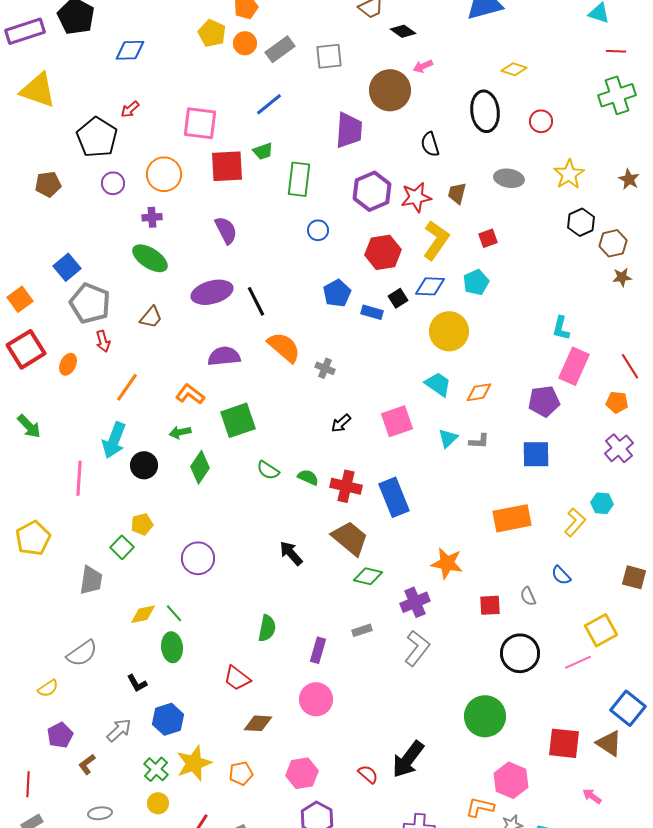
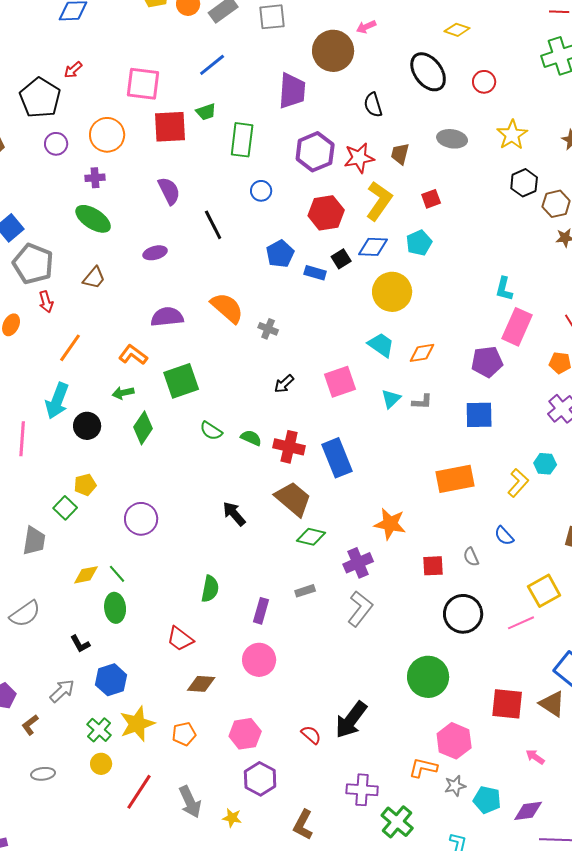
black ellipse: (485, 111) -> (428, 72), turned -30
purple ellipse: (212, 292) -> (155, 253), size x0.6
black line: (256, 301) -> (213, 225), moved

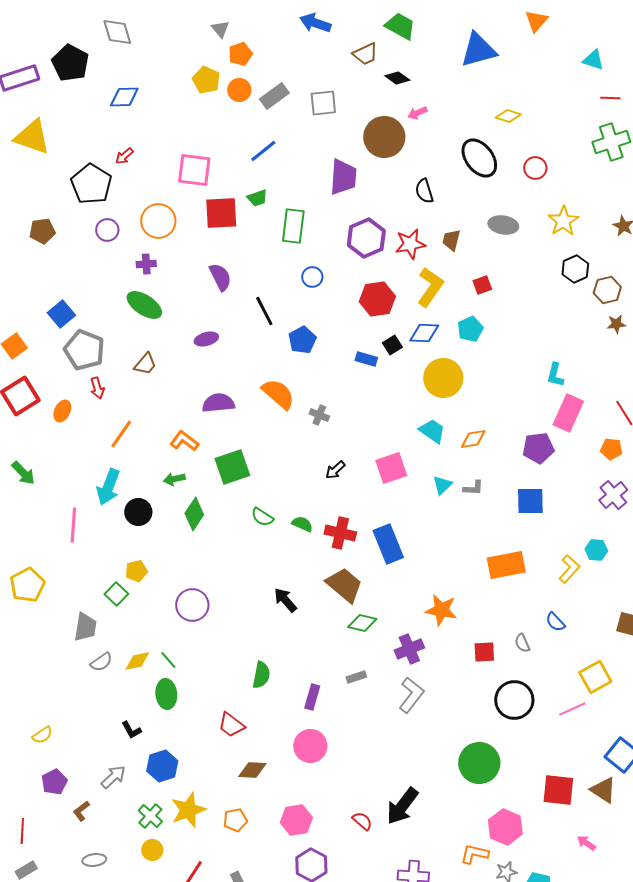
blue pentagon: (280, 254) -> (302, 340), moved
gray semicircle: (25, 614) -> (101, 662), moved, size x0.7

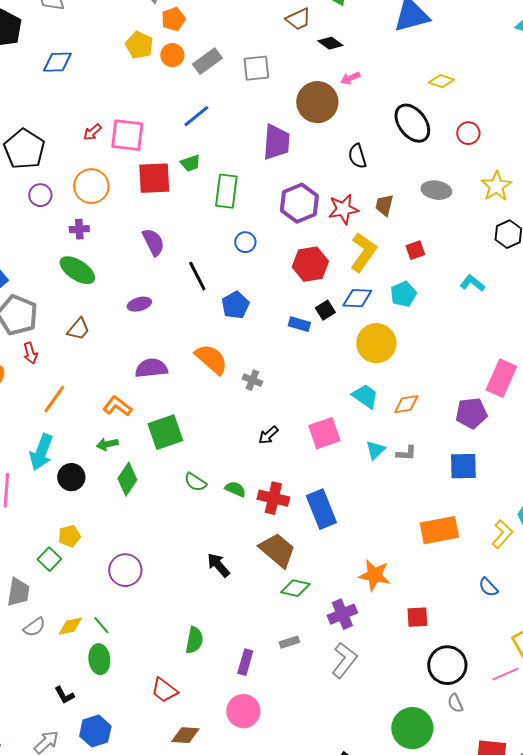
red arrow: (124, 156) -> (92, 132), moved
cyan L-shape: (555, 375) -> (472, 283), moved, turned 115
gray semicircle: (522, 643) -> (455, 703), moved

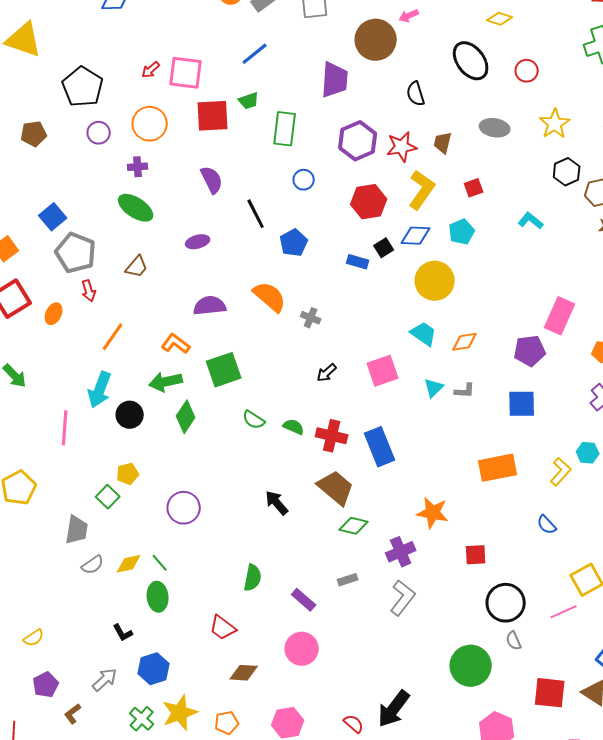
green arrow: (107, 444) -> (166, 382), size x1.5
purple rectangle: (245, 662) -> (304, 600), turned -65

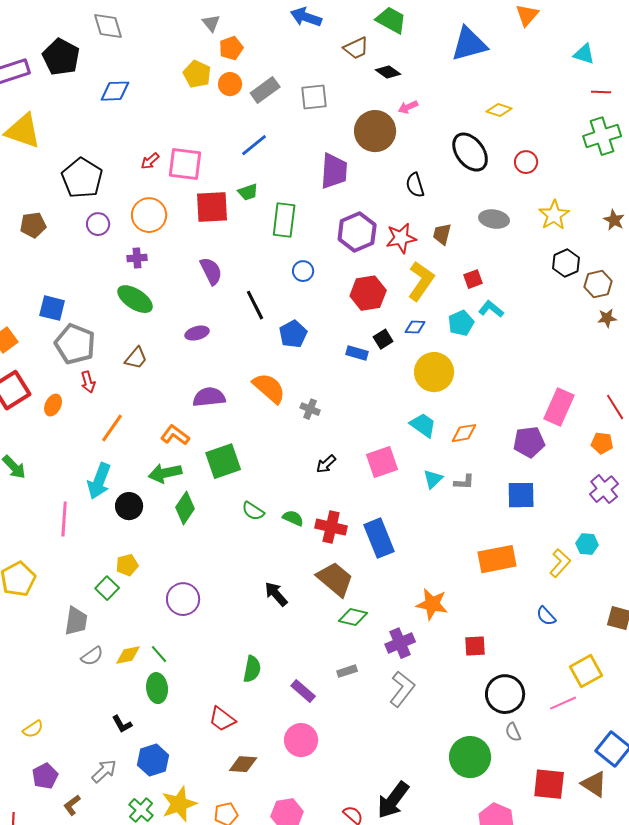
blue square: (53, 217) -> (52, 308), turned -36
cyan L-shape: (531, 221) -> (491, 309), moved
blue diamond: (416, 236) -> (415, 327), size x0.7

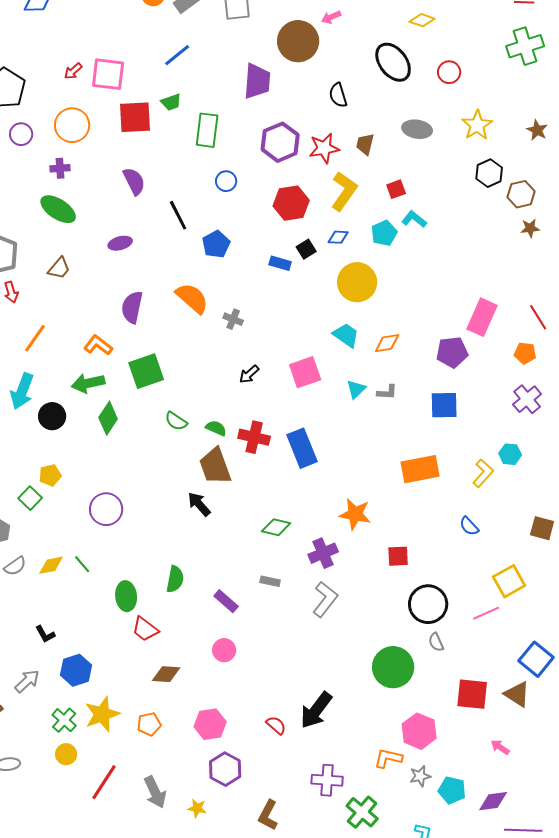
purple semicircle: (209, 397) -> (132, 307), turned -72
brown trapezoid: (335, 579) -> (215, 466), moved, turned -150
gray rectangle: (347, 671) -> (270, 581), turned 30
green ellipse: (157, 688) -> (126, 596), moved
pink circle: (301, 740) -> (224, 650), size x0.7

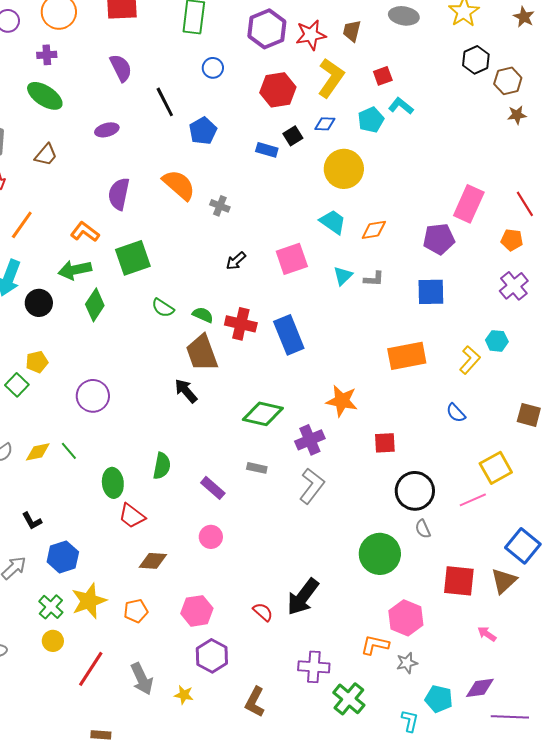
green diamond: (276, 527) -> (263, 414), size x1.4
brown triangle: (517, 694) -> (504, 581), turned 44
cyan pentagon: (452, 790) -> (439, 699), moved

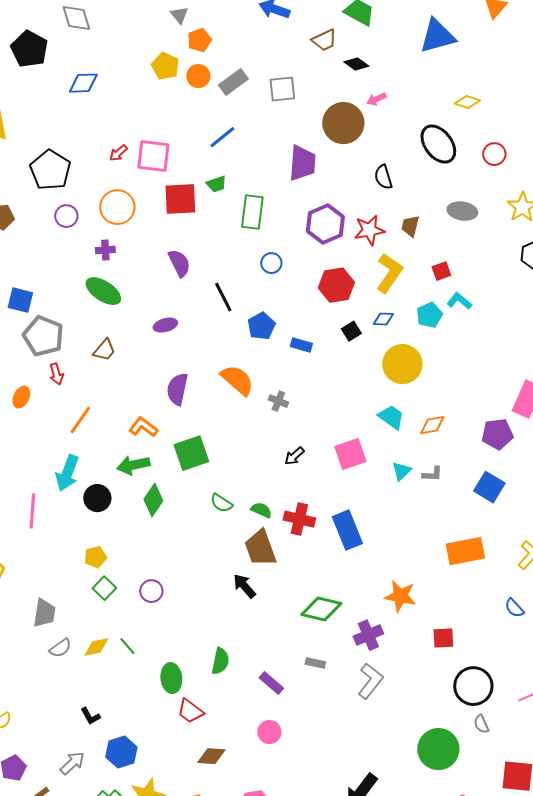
blue rectangle: (267, 150) -> (301, 345), moved
blue square: (431, 292) -> (489, 487), turned 32
green square: (17, 385) -> (104, 588), moved
purple circle: (93, 396) -> (151, 591), size x0.7

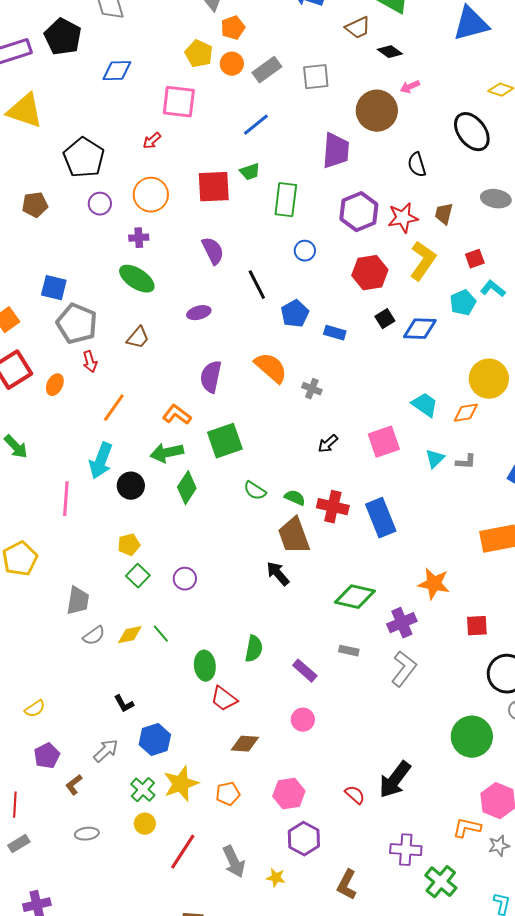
pink square: (153, 156) -> (179, 102), moved
blue diamond: (383, 319) -> (420, 329), moved, size x1.6
yellow circle: (402, 364) -> (489, 379), moved

